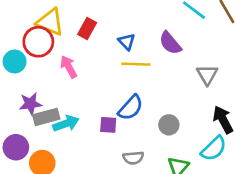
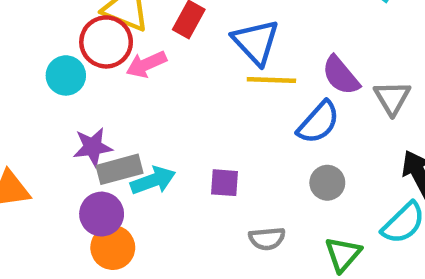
blue triangle: (127, 42) -> (256, 42), size x1.6
purple semicircle: (170, 43) -> (341, 75), moved
pink arrow: (69, 67) -> (146, 64), moved, turned -85
blue semicircle: (131, 108) -> (318, 122), moved
purple circle: (16, 147) -> (102, 214), moved

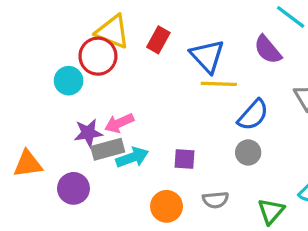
pink arrow: (146, 64) -> (119, 123), moved
purple semicircle: (341, 75) -> (268, 50), moved
gray circle: (327, 183) -> (248, 152), moved
purple circle: (102, 214) -> (73, 188), moved
orange circle: (113, 248) -> (167, 206), moved

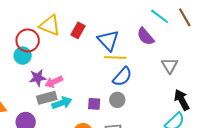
red circle: (98, 56) -> (28, 40), moved
blue semicircle: (253, 115) -> (122, 77), moved
purple star: (88, 133) -> (38, 78), moved
gray circle: (248, 152) -> (117, 100), moved

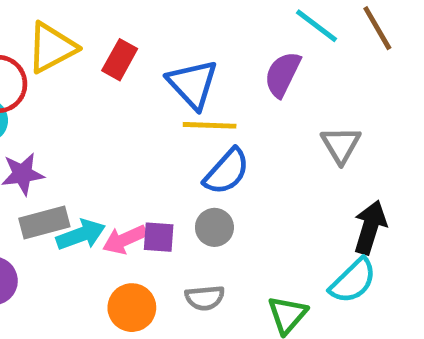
yellow triangle: (50, 25) -> (52, 48), turned -50
purple semicircle: (145, 36) -> (283, 74), turned 66
pink arrow: (54, 82) -> (125, 240), moved
black arrow: (182, 100) -> (370, 227), turned 45

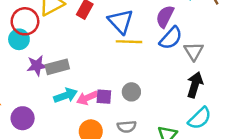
blue semicircle: (227, 171) -> (171, 38), moved
gray rectangle: (44, 223) -> (57, 67), moved
black arrow: (370, 227) -> (195, 85), moved

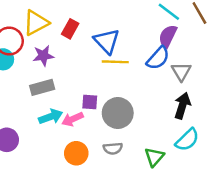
purple semicircle: (165, 17) -> (168, 36), moved
purple star: (37, 66) -> (43, 56), moved
gray circle: (131, 92) -> (118, 113), size x1.6
purple square: (104, 97) -> (90, 102), moved

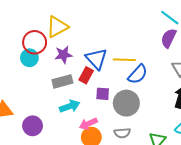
red rectangle: (70, 29) -> (86, 75), moved
blue triangle: (107, 41) -> (96, 59), moved
blue semicircle: (158, 58) -> (138, 74), moved
pink arrow: (73, 119) -> (88, 124), moved

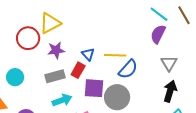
cyan circle: (29, 58) -> (15, 77), moved
blue triangle: (96, 59) -> (88, 54), size x0.6
purple square: (103, 94) -> (94, 88), size x1.5

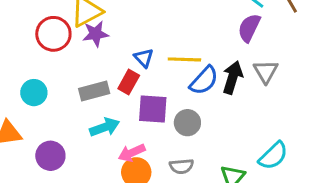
purple star: (56, 50) -> (96, 34), moved
black arrow: (170, 91) -> (233, 77), moved
gray circle: (117, 97) -> (187, 123), size x0.7

